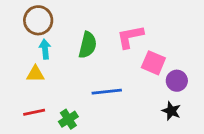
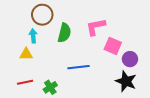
brown circle: (38, 20) -> (42, 15), moved
black star: (171, 111) -> (126, 81), size x1.5

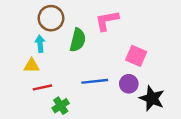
pink L-shape: (96, 27) -> (107, 21), moved
purple circle: (130, 59) -> (129, 84), moved
red line: (25, 82) -> (42, 87), moved

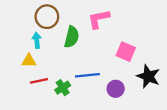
purple circle: (129, 84) -> (116, 89), moved
black star: (152, 98) -> (148, 76), moved
green cross: (61, 106) -> (63, 88), moved

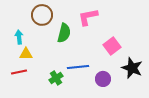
cyan arrow: (37, 40) -> (19, 37), moved
pink square: (126, 52) -> (112, 46), turned 30
red line: (39, 81) -> (19, 72), moved

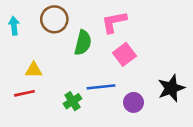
cyan arrow: (19, 37) -> (14, 26), moved
pink square: (112, 46) -> (124, 54), moved
black star: (132, 68) -> (171, 88), turned 30

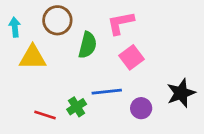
yellow triangle: (34, 70) -> (33, 57), moved, size x1.5
red line: (24, 93) -> (45, 115), moved, turned 30

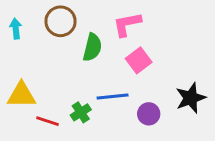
yellow triangle: (33, 57) -> (21, 95), moved

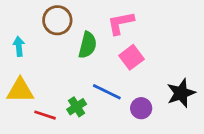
cyan arrow: (16, 29) -> (19, 46), moved
blue line: (113, 96) -> (107, 92), turned 32

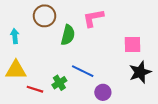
pink square: (132, 57) -> (133, 45), moved, turned 36
purple circle: (141, 108) -> (103, 92), moved

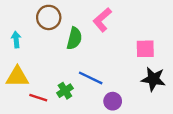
pink L-shape: (93, 18) -> (102, 20), turned -30
black star: (140, 72) -> (153, 79), turned 30

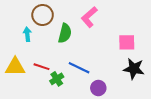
cyan arrow: (16, 40) -> (27, 34), moved
red line: (38, 98) -> (42, 67), moved

